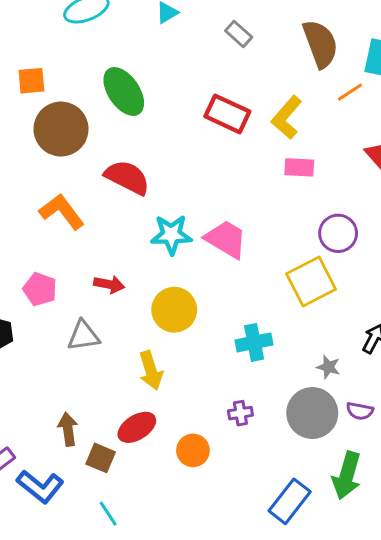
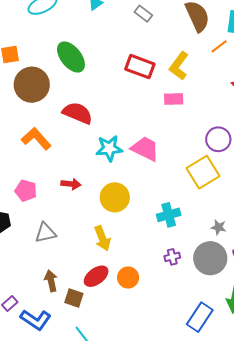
pink rectangle: (299, 167) -> (174, 99), moved
gray triangle: (83, 336) -> (45, 233), moved
purple cross: (240, 413) -> (172, 257), moved
orange circle: (193, 450) -> (128, 278), moved

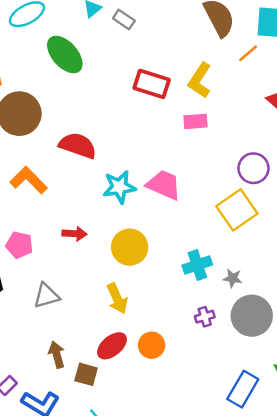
gray rectangle: (143, 14) -> (124, 20), moved
green ellipse: (71, 57) -> (65, 55), moved
gray star: (219, 227) -> (233, 278), moved

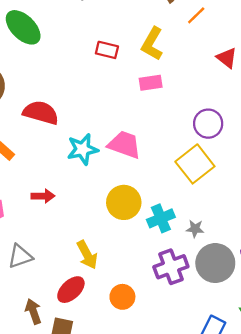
red rectangle: (152, 84) -> (107, 50), size x0.7
yellow circle: (130, 247) -> (124, 202), moved
purple cross: (205, 317) -> (171, 267), size x1.8
red ellipse: (112, 346) -> (71, 290), moved

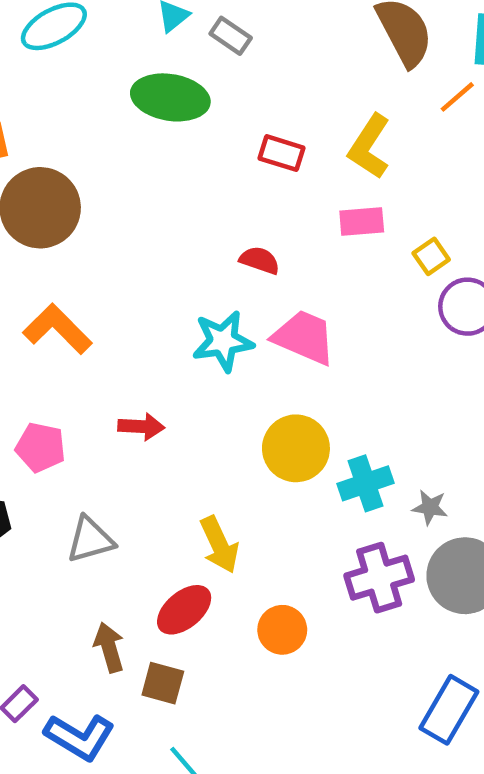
green ellipse: (23, 27) -> (170, 97), moved, turned -39
red semicircle: (41, 113) -> (260, 260), moved, size x0.6
yellow square: (195, 164) -> (431, 256), moved, size x0.5

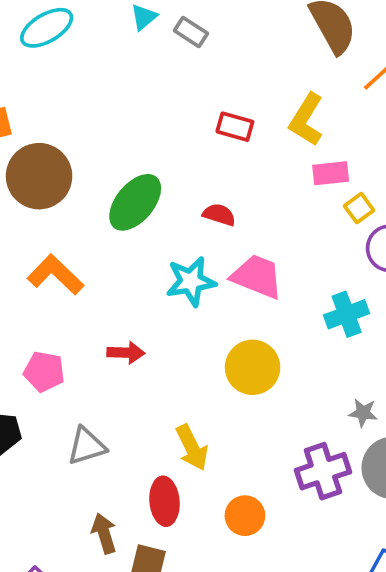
green ellipse: (170, 97) -> (135, 202), moved, turned -58
pink rectangle: (362, 221) -> (331, 173), moved
cyan cross: (365, 483) -> (347, 314), moved
red ellipse: (184, 610) -> (164, 501), turned -54

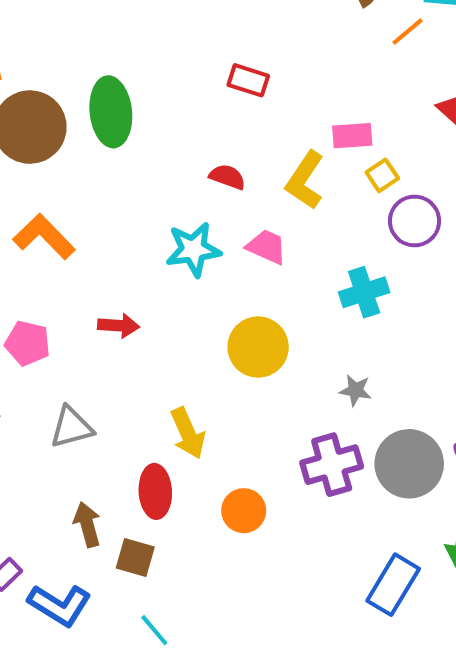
yellow L-shape: (306, 120) -> (305, 180), moved
green ellipse: (135, 202) -> (111, 112), moved, turned -48
pink trapezoid: (257, 277) -> (267, 247), size x0.7
gray star: (363, 413) -> (355, 390), moved

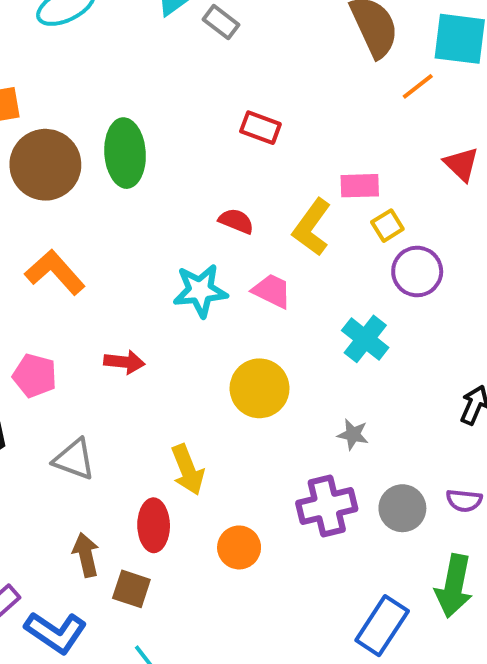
cyan cross: (364, 292) -> (365, 339), turned -36
gray triangle: (71, 427) -> (74, 459), turned 33
gray circle: (409, 464) -> (402, 508), size x0.7

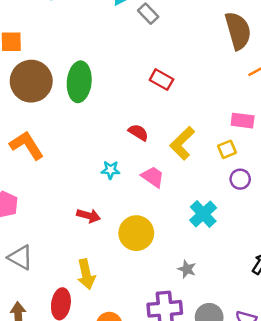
pink rectangle: (360, 186) -> (243, 121), moved
purple circle: (417, 271) -> (240, 179), size x0.7
cyan star: (200, 291) -> (111, 170), size x0.6
red arrow: (124, 362) -> (89, 216), moved

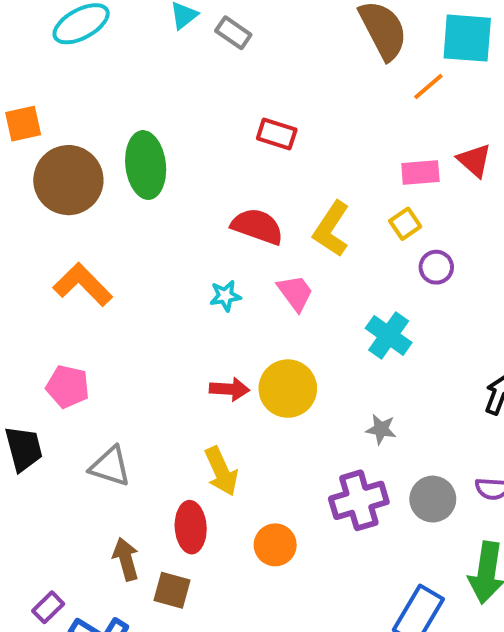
red semicircle: (138, 132) -> (257, 226), size x1.5
pink trapezoid: (153, 177) -> (295, 293), turned 30
red arrow: (89, 216) -> (229, 389), moved

